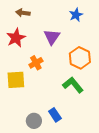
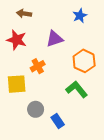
purple triangle: (52, 37) -> (55, 39), turned 36
red star: (16, 38) -> (17, 40), turned -30
gray circle: (34, 121) -> (36, 109), moved

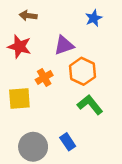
orange hexagon: (84, 61) -> (83, 71), moved
gray circle: (36, 109) -> (33, 147), moved, size x1.5

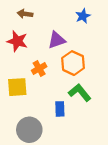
blue rectangle: (68, 142) -> (60, 109), moved, turned 32

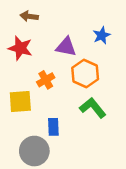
blue star: (83, 16) -> (102, 35), moved
purple triangle: (57, 40) -> (66, 47), turned 30
blue rectangle: (60, 109) -> (53, 127), moved

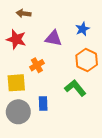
orange hexagon: (85, 74) -> (87, 60), moved
gray circle: (34, 151) -> (18, 112), moved

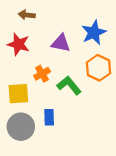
blue star: (82, 29) -> (94, 33), size x1.5
green L-shape: (75, 88) -> (69, 85), moved

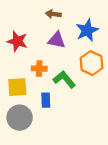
brown arrow: (27, 15) -> (53, 14), moved
orange cross: (42, 74) -> (39, 69), turned 32
blue rectangle: (49, 117) -> (46, 100), moved

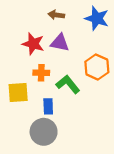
blue star: (87, 30) -> (97, 18), moved, turned -30
red star: (17, 41) -> (33, 44), moved
gray circle: (20, 118) -> (44, 132), moved

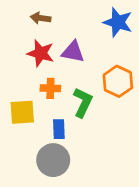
brown arrow: (56, 15) -> (41, 18), moved
green L-shape: (68, 84) -> (83, 102), turned 65

